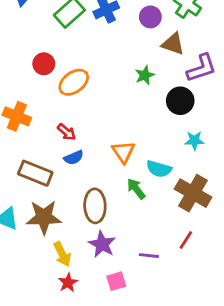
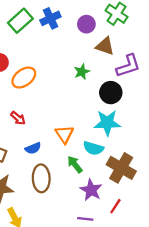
cyan star: (194, 141) -> (107, 123), moved, size x1.6
blue semicircle: (74, 158) -> (33, 148), moved
purple star: (102, 244) -> (91, 190), moved

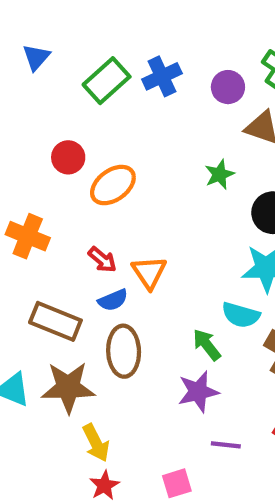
orange triangle: (64, 134) -> (149, 272), moved
blue semicircle: (33, 148) -> (113, 300), moved
brown ellipse: (41, 178) -> (124, 351), moved
purple star: (91, 190) -> (198, 392), moved, turned 30

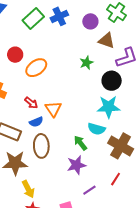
purple line: (226, 445) -> (89, 190), turned -40

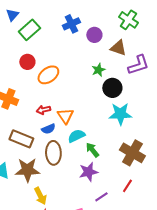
green rectangle: (33, 18) -> (29, 30), moved
purple circle: (90, 21) -> (94, 35), moved
black circle: (112, 81) -> (112, 88), moved
red arrow: (31, 103) -> (43, 110), turned 128
cyan semicircle: (96, 129) -> (76, 136), moved, turned 138

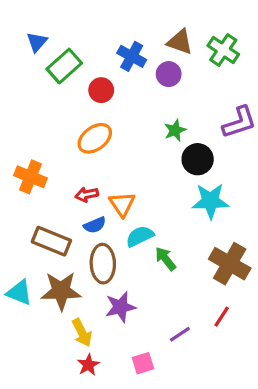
blue cross: (71, 24) -> (132, 56), turned -36
brown triangle: (118, 48) -> (180, 42), moved
red circle: (27, 62) -> (101, 90), moved
purple star: (88, 172) -> (120, 307), moved

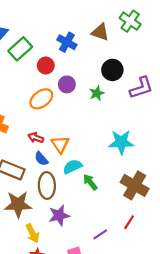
green cross: (223, 50) -> (130, 21), moved
purple circle: (169, 74) -> (67, 84), moved
black circle: (198, 159) -> (112, 70), moved
red arrow: (87, 195) -> (36, 138), turned 32
blue semicircle: (95, 225) -> (41, 159), turned 72

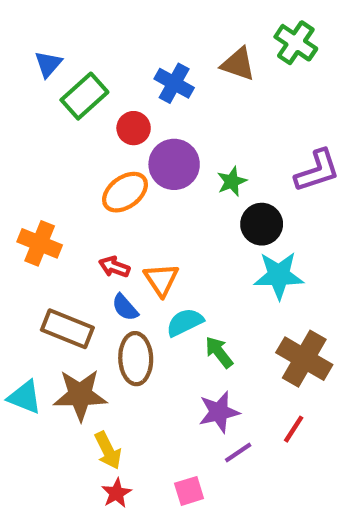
black circle: (112, 70) -> (262, 224), moved
purple circle: (67, 84) -> (174, 164), size x1.5
purple star: (59, 215) -> (219, 412), moved

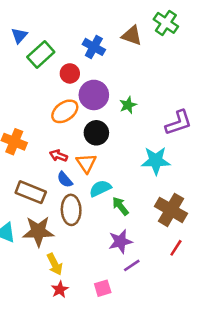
purple L-shape: (317, 171) -> (178, 123), moved
black circle: (262, 224) -> (96, 133), moved
red line: (294, 429) -> (176, 248), moved

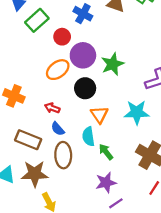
green star: (128, 105) -> (113, 64), size x1.5
orange triangle: (86, 163) -> (99, 115), moved
cyan semicircle: (100, 188) -> (88, 136), turned -72

